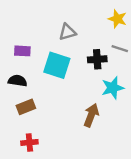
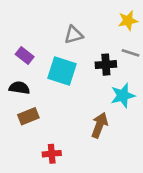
yellow star: (117, 19) -> (128, 21), turned -30
purple rectangle: (22, 51) -> (25, 55), turned 35
red cross: (29, 142) -> (52, 154), moved

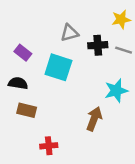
black cross: (106, 65) -> (98, 45), moved
brown rectangle: (28, 116) -> (27, 110), turned 36

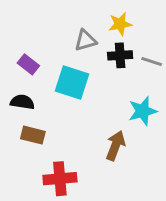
yellow star: (121, 19) -> (120, 24), moved
red cross: (49, 146) -> (60, 179), size x1.5

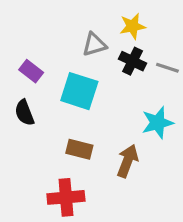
black cross: (120, 55) -> (133, 61), turned 30
black semicircle: (22, 102) -> (24, 113), turned -120
brown rectangle: (33, 135) -> (79, 149), moved

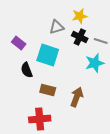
black semicircle: (24, 113) -> (27, 70), moved
cyan star: (157, 123) -> (95, 63), moved

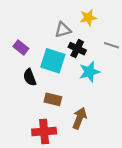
black cross: (80, 37) -> (77, 49), moved
cyan star: (95, 63) -> (89, 72), moved
brown arrow: (77, 97) -> (79, 118), moved

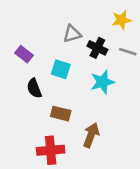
yellow star: (88, 18) -> (121, 20), moved
black cross: (77, 49) -> (97, 48), moved
cyan square: (53, 61) -> (61, 69), size x0.7

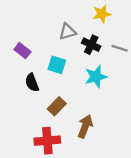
yellow star: (121, 20) -> (102, 14), moved
brown rectangle: (61, 114) -> (57, 106), turned -60

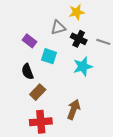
yellow star: (102, 14) -> (77, 12), moved
purple rectangle: (22, 51) -> (30, 41), moved
brown rectangle: (57, 106) -> (38, 92), moved

